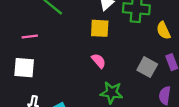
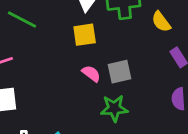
gray square: (147, 67) -> (119, 72), moved, turned -30

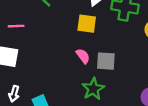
green star: (114, 108) -> (93, 89), turned 30

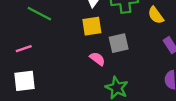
gray square: (106, 61) -> (119, 43), moved

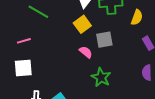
yellow semicircle: (156, 15) -> (137, 17), turned -126
yellow square: (92, 26) -> (82, 24), turned -30

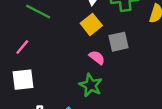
pink line: (24, 41) -> (22, 47), turned -32
green star: (101, 77) -> (91, 85), moved

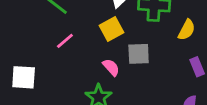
pink line: (22, 47) -> (65, 41), moved

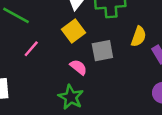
yellow semicircle: (187, 30) -> (139, 36), moved

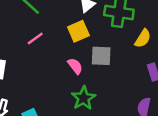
yellow semicircle: (139, 36) -> (143, 38), moved
green star: (71, 97) -> (83, 98), moved

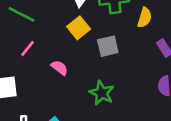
pink line: (35, 39) -> (27, 48), moved
pink semicircle: (75, 66) -> (59, 68), moved

